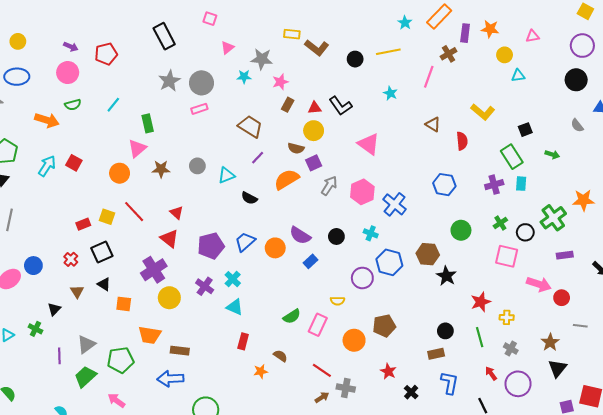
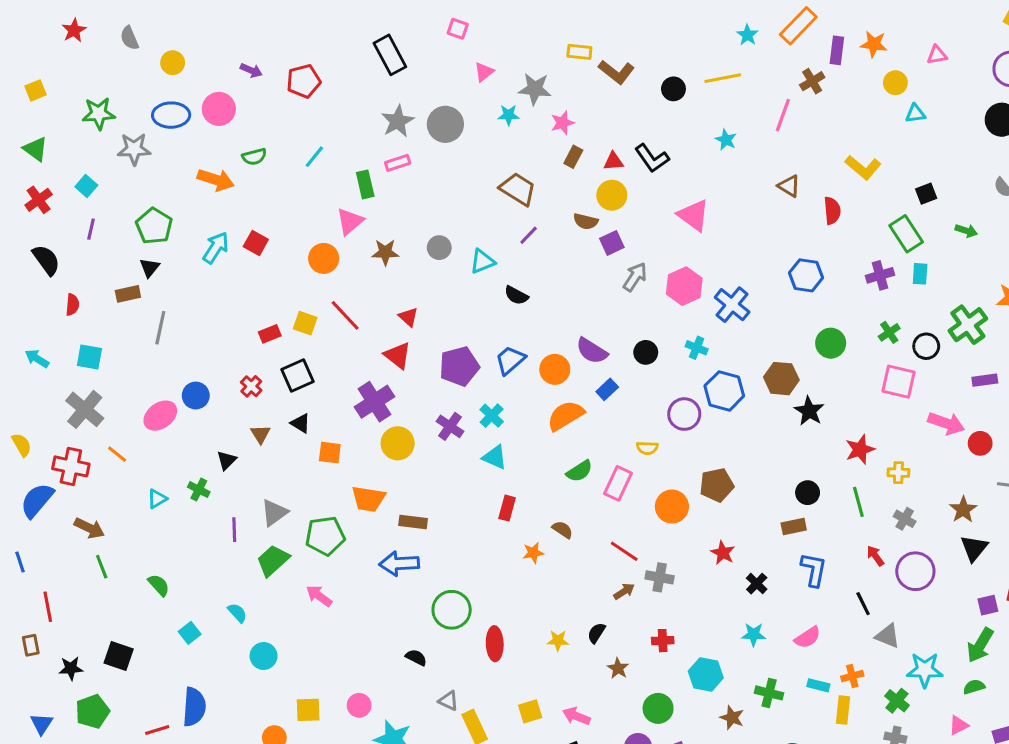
pink circle: (68, 73) -> (219, 109), moved
pink rectangle: (199, 109) -> (398, 163), moved
orange semicircle: (287, 179) -> (566, 416), moved

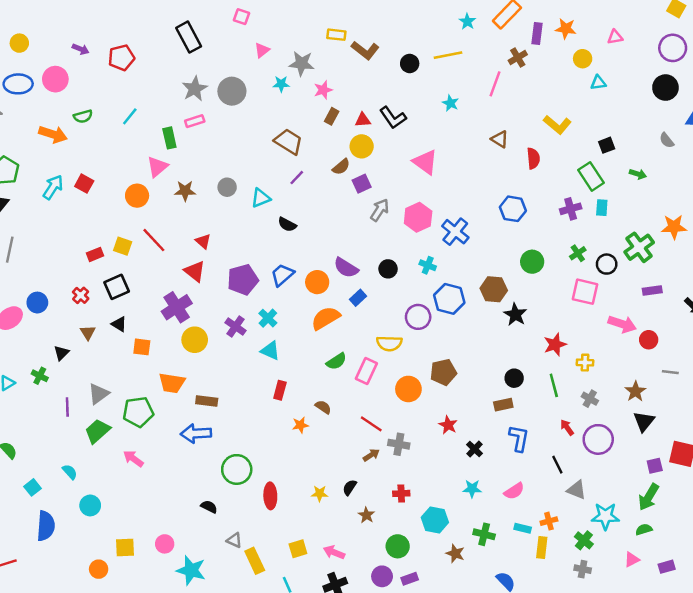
brown semicircle: (586, 221) -> (341, 167), turned -54
yellow semicircle: (647, 448) -> (389, 343), size x1.5
blue semicircle: (194, 707) -> (46, 526), moved

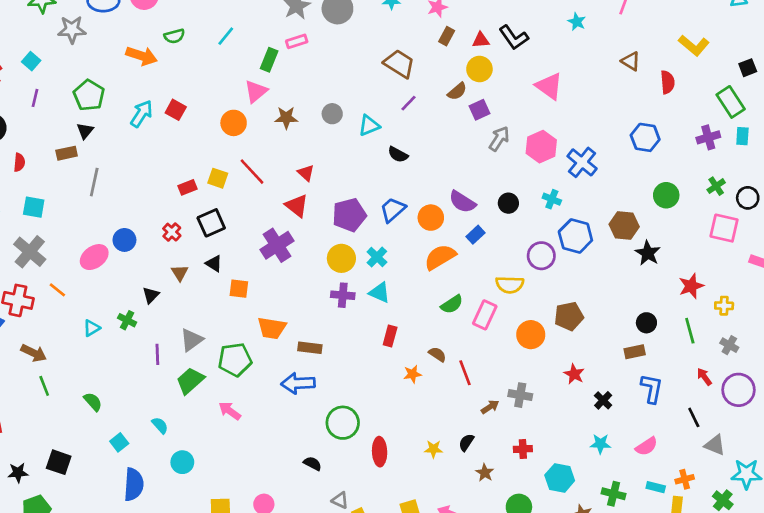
green rectangle: (169, 138) -> (269, 60), turned 35
purple cross: (236, 327) -> (343, 295), moved, turned -30
yellow circle: (195, 340) -> (341, 258), moved
red line: (371, 424) -> (465, 373), moved, turned 35

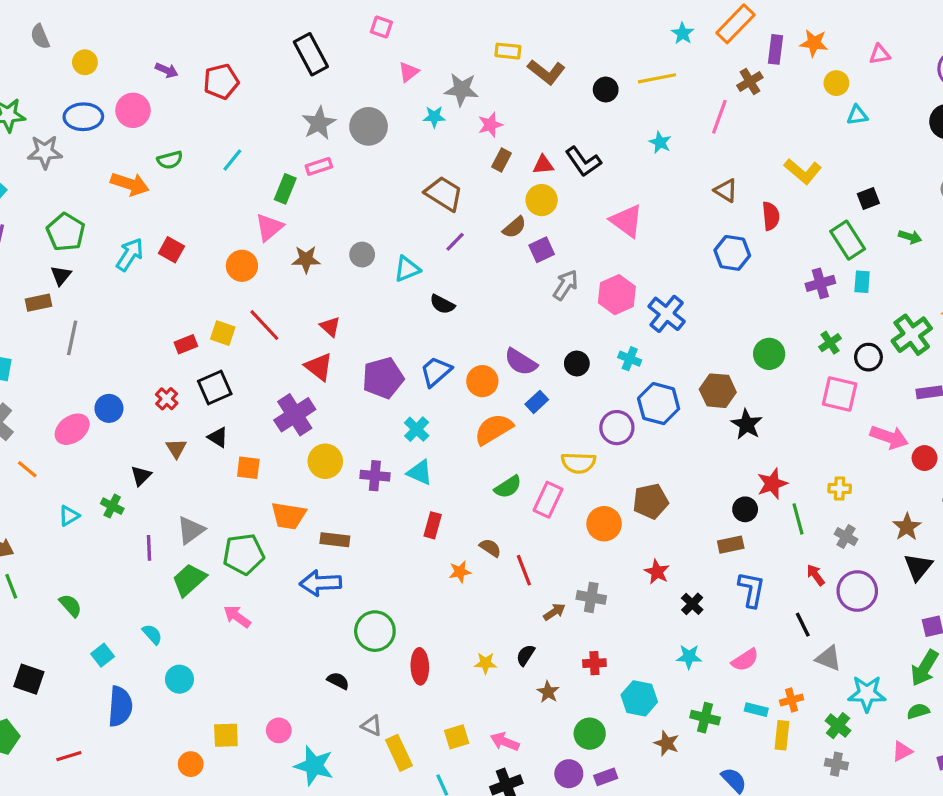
blue hexagon: (645, 137) -> (732, 253), moved
yellow circle: (341, 258) -> (325, 461), moved
red star: (691, 286) -> (772, 484), moved

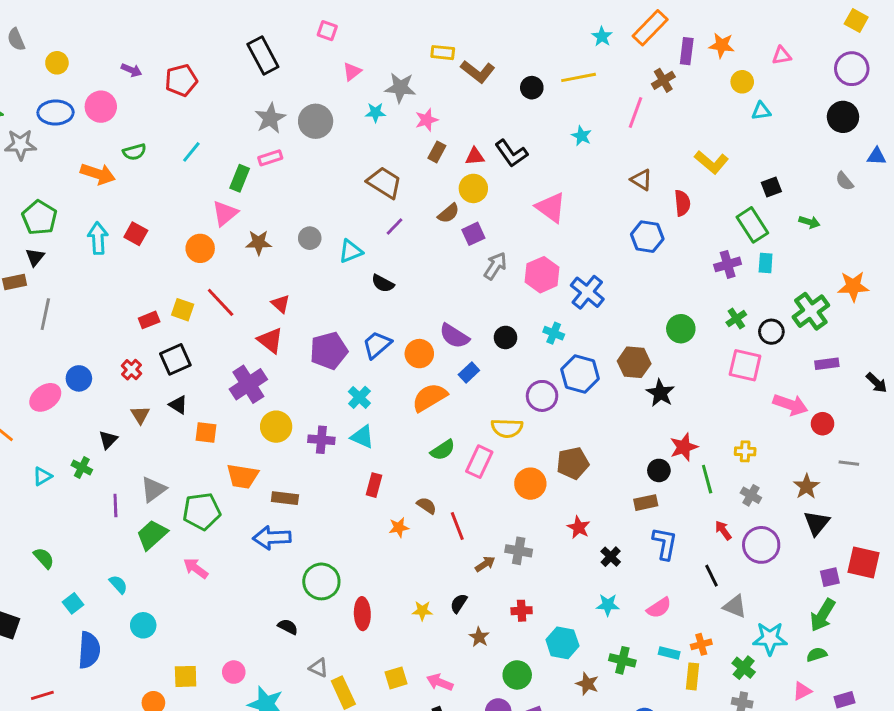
cyan arrow: (130, 255) -> (98, 238), turned -36

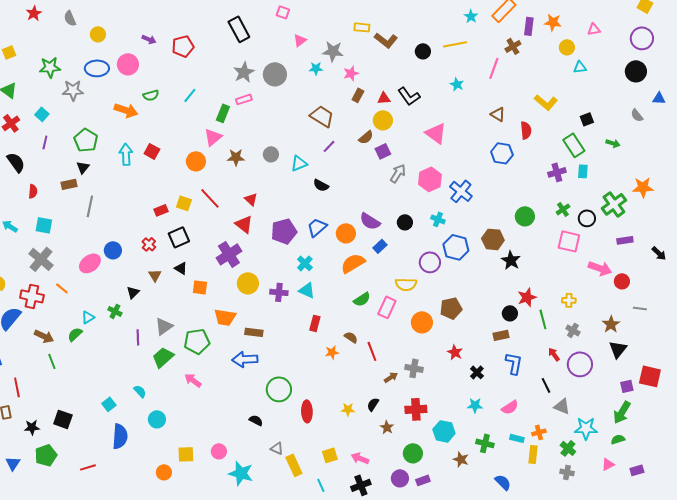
green semicircle: (44, 558) -> (75, 334), moved, turned -91
red cross: (522, 611) -> (416, 409), size x1.5

